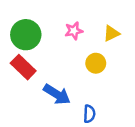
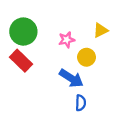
pink star: (74, 31) -> (67, 40), moved
blue arrow: (57, 94) -> (71, 78), moved

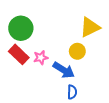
yellow triangle: (101, 30) -> (90, 27), size x1.5
pink star: (67, 40) -> (41, 58), moved

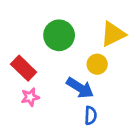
green circle: (21, 28) -> (59, 35), moved
pink star: (41, 58) -> (30, 97), moved

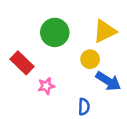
blue arrow: (80, 88) -> (108, 81), moved
pink star: (30, 97) -> (46, 86), moved

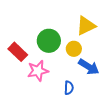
green circle: (55, 32) -> (49, 41), moved
pink star: (46, 86) -> (38, 71), size x1.5

